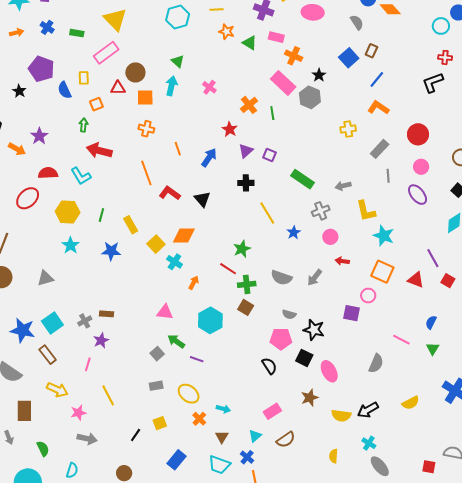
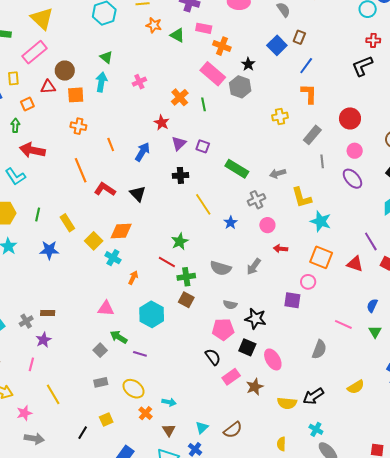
pink cross: (209, 87) -> (139, 82), turned 32
orange L-shape: (378, 108) -> (309, 94), turned 60
pink rectangle: (272, 411) -> (231, 377), moved

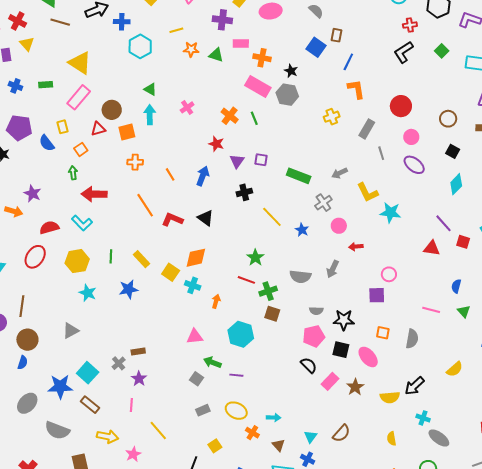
orange square: (321, 257) -> (383, 333), moved, size x0.6

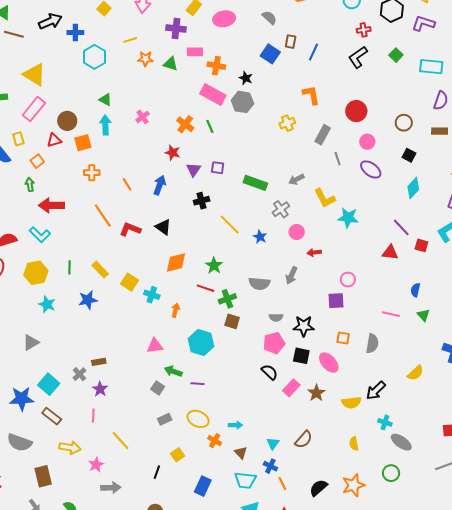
blue line: (348, 62) -> (313, 52), moved
orange diamond: (196, 258) -> (176, 262), moved

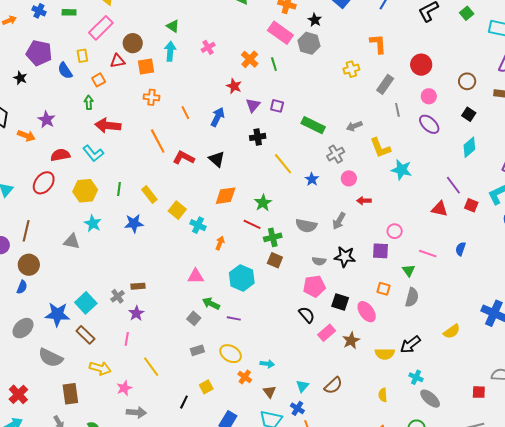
pink line: (391, 314) -> (428, 254), moved
green triangle: (423, 315) -> (409, 271), moved
black star: (304, 326) -> (345, 257), moved
gray triangle: (31, 342) -> (72, 242), moved, turned 36

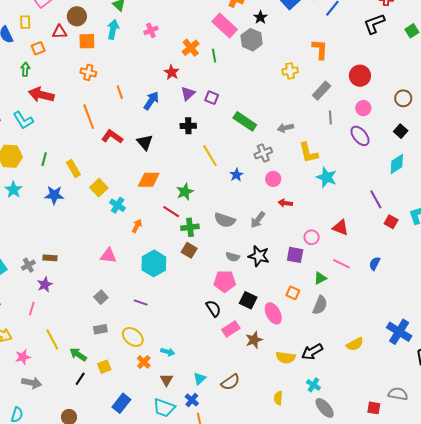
red triangle: (440, 209) -> (340, 228), moved
green triangle: (409, 271) -> (320, 278), turned 32
green arrow: (211, 304) -> (78, 355), moved

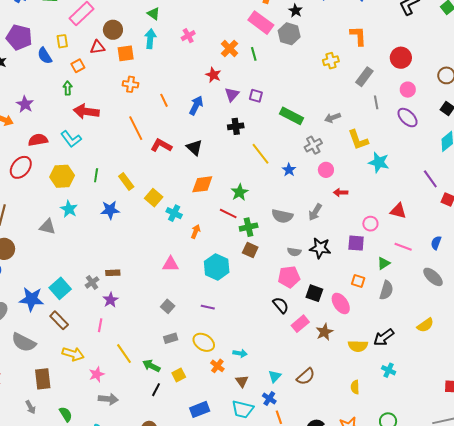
blue rectangle: (121, 403) -> (200, 409), turned 36
gray ellipse: (325, 408) -> (433, 277), moved

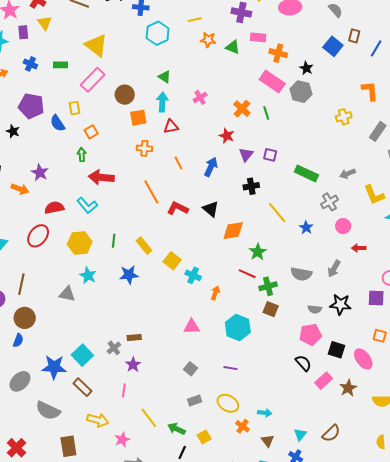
red triangle: (97, 47) -> (171, 127), moved
orange diamond: (202, 184) -> (233, 231), moved

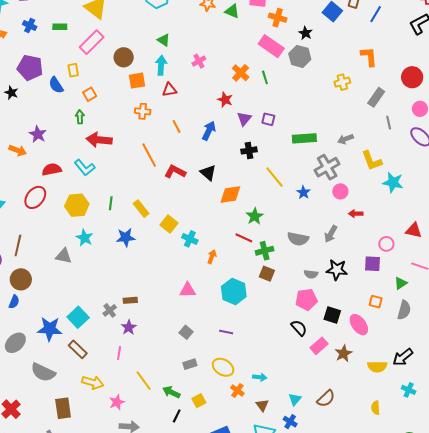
green rectangle: (306, 173) -> (304, 138), turned -30
gray cross: (329, 202) -> (327, 167), size x1.4

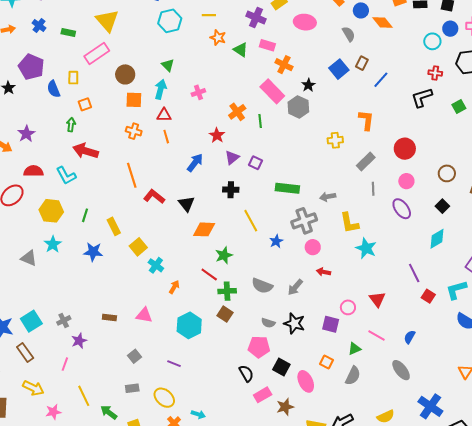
orange line: (177, 126) -> (166, 137), moved
red triangle: (414, 230) -> (377, 299), turned 30
brown rectangle: (130, 300) -> (109, 318), moved

